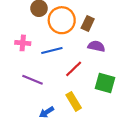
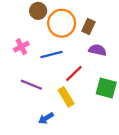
pink cross: (23, 43) -> (21, 47), turned -32
yellow rectangle: (74, 101) -> (66, 97), moved

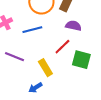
red line: (74, 73) -> (62, 47), moved
blue arrow: (46, 118) -> (35, 88), moved

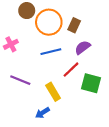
purple semicircle: (73, 26) -> (83, 47), turned -49
blue line: (32, 30) -> (51, 52), moved

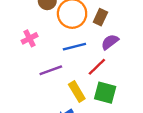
purple line: (20, 80) -> (51, 70), moved, turned -42
green square: (91, 83) -> (105, 93), moved

